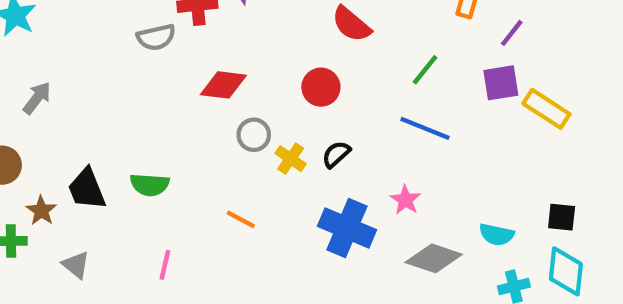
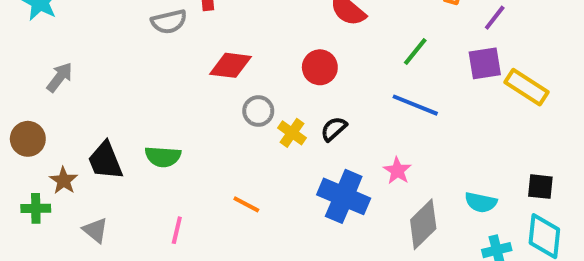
orange line: (241, 219) -> (246, 204), moved
gray diamond: (434, 258) -> (423, 224), turned -63

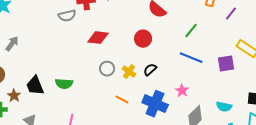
purple square: (485, 63) -> (226, 64), moved
gray circle: (258, 111) -> (107, 69), moved
orange line: (246, 204) -> (122, 100), moved

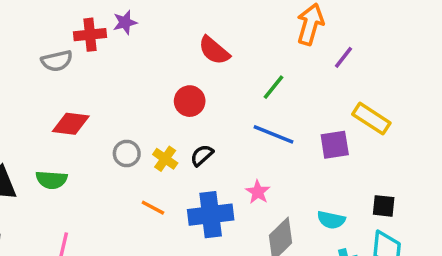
red diamond: (98, 38) -> (71, 124), moved
blue cross: (155, 104) -> (211, 215), turned -30

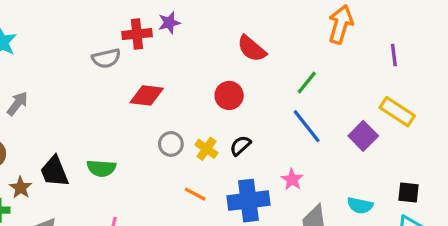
purple line: (343, 57) -> (394, 55), moved, turned -45
red diamond: (71, 124) -> (147, 95), moved
blue line: (274, 134) -> (307, 126), turned 30
purple square: (335, 145) -> (363, 136), turned -36

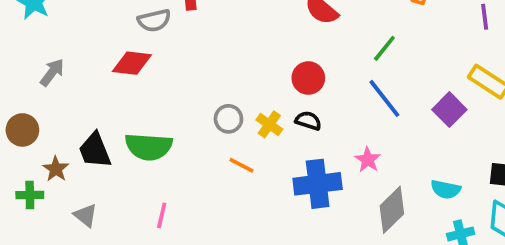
red diamond: (147, 95) -> (132, 63), moved
red circle: (229, 95) -> (308, 78), moved
black semicircle: (240, 146) -> (308, 121), turned 60
green semicircle: (101, 168) -> (149, 147), size x1.4
orange line: (195, 194) -> (241, 165), moved

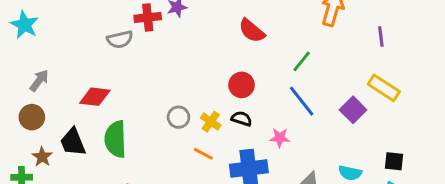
red diamond: (132, 63) -> (95, 97), moved
brown circle: (22, 130) -> (32, 117), moved
green semicircle: (149, 147) -> (115, 139), turned 84
pink star: (368, 160) -> (280, 138), moved, turned -30
orange line: (241, 165) -> (203, 154), moved

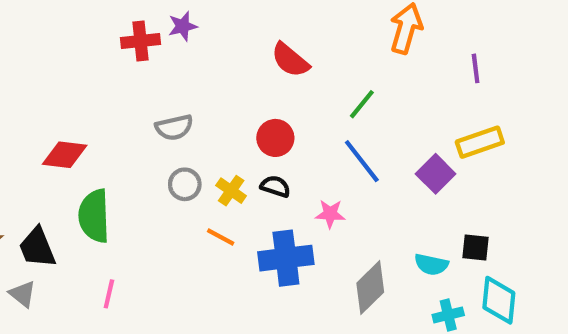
gray semicircle: (120, 39) -> (174, 127), moved
yellow rectangle: (384, 88) -> (480, 142), turned -52
black trapezoid: (73, 142) -> (37, 248), moved
black square: (394, 161) -> (476, 248), moved

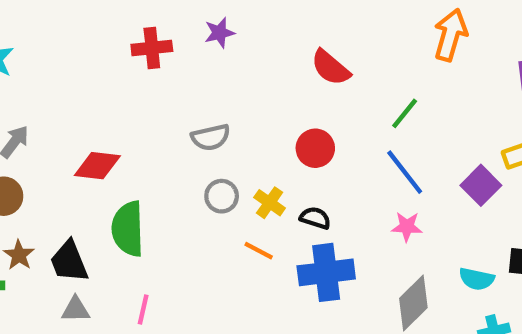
red cross: (141, 41) -> (152, 48), moved
black semicircle: (275, 186) -> (315, 218), moved
pink star: (330, 214) -> (407, 227), moved
gray triangle: (22, 294) -> (76, 309), moved, turned -40

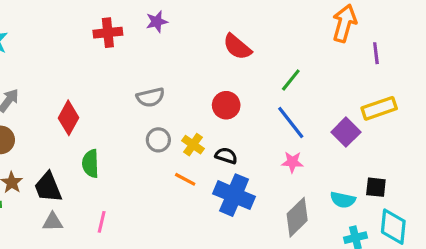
orange arrow: (450, 35) -> (344, 23), moved
red diamond: (97, 166) -> (68, 118), turned -68
green semicircle: (128, 229) -> (91, 164), size x0.7
blue cross: (326, 272) -> (234, 195), turned 30

